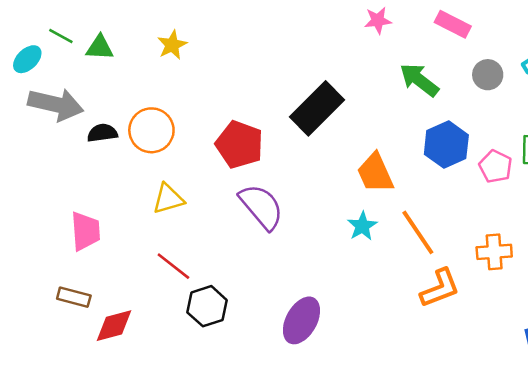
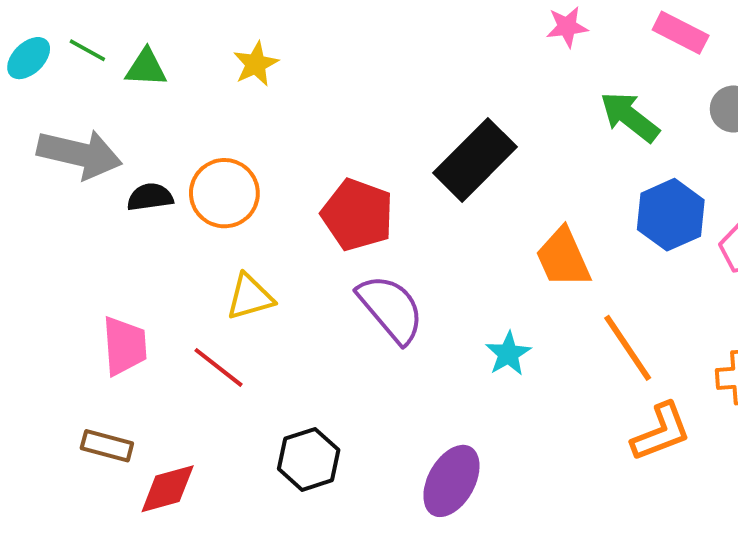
cyan ellipse: (27, 59) -> (29, 58), moved
cyan star: (362, 226) -> (508, 354), moved
red line: (173, 266) -> (219, 367), moved

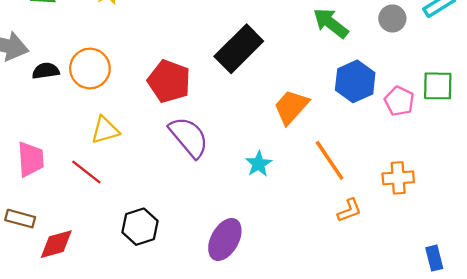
orange trapezoid: (563, 258) -> (291, 107), turned 66
orange L-shape: (661, 432) -> (349, 210), size x0.7

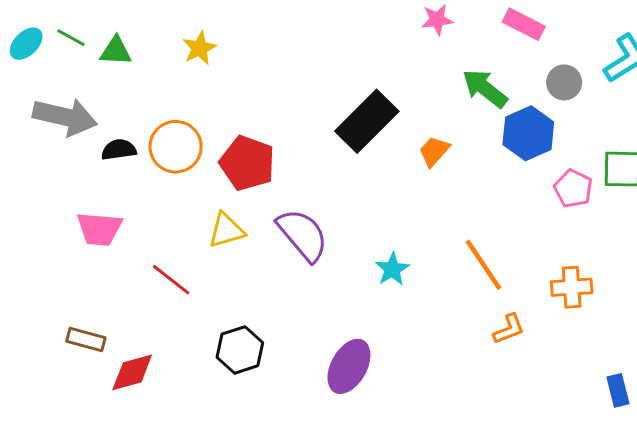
red pentagon: (169, 81) -> (247, 163), moved
blue hexagon: (355, 81) -> (528, 133), moved
orange trapezoid: (291, 107) -> (434, 151), moved, size x0.7
yellow triangle: (105, 130) -> (226, 230), moved
pink trapezoid: (31, 159) -> (99, 229), moved, turned 99

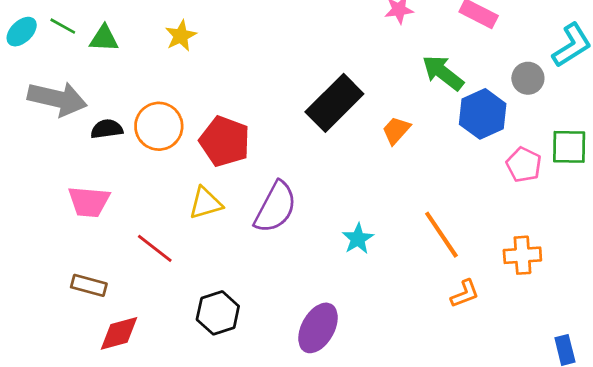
gray circle: (564, 82) -> (528, 78), moved
purple semicircle: (303, 235) -> (275, 207), turned 68
brown rectangle: (86, 339) -> (89, 285), moved

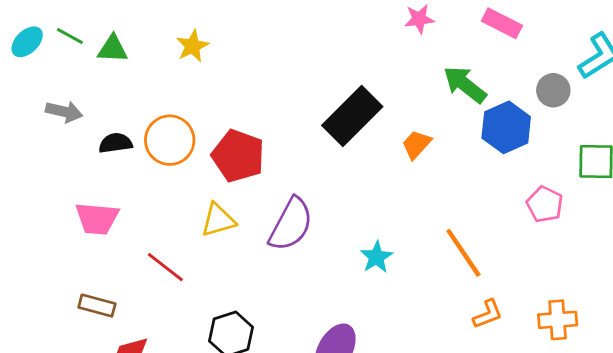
gray arrow: (57, 99) -> (64, 112), size x0.6
pink pentagon: (524, 165) -> (545, 204), moved
orange cross: (522, 255) -> (558, 320), moved

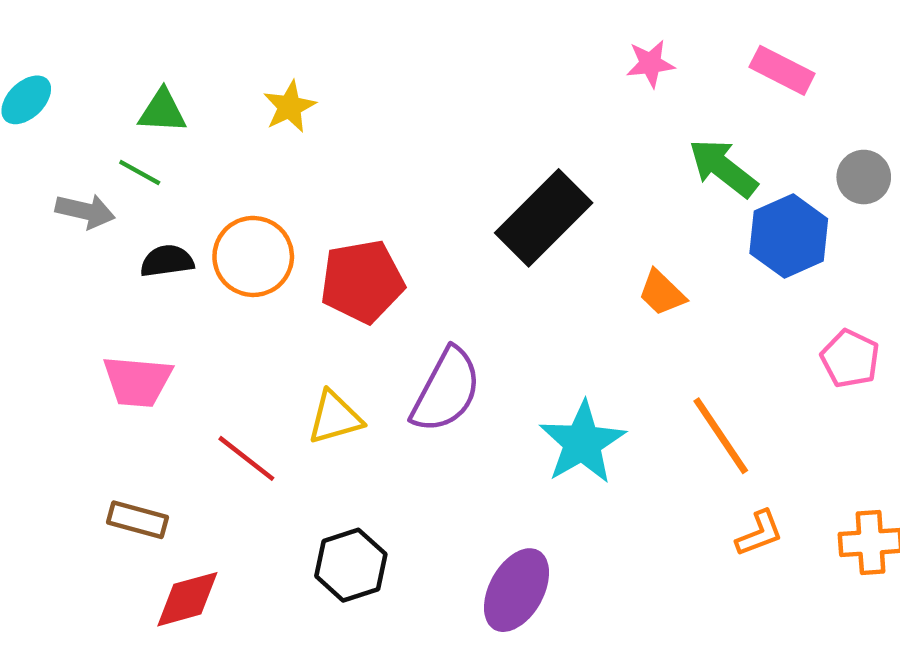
green line: (70, 36) -> (140, 172), moved
orange trapezoid: (416, 144) -> (662, 293), moved, turned -88
red pentagon: (238, 156) -> (362, 281), turned -30
yellow triangle: (218, 220) -> (335, 418), moved
cyan star: (376, 257) -> (582, 443), size x1.6

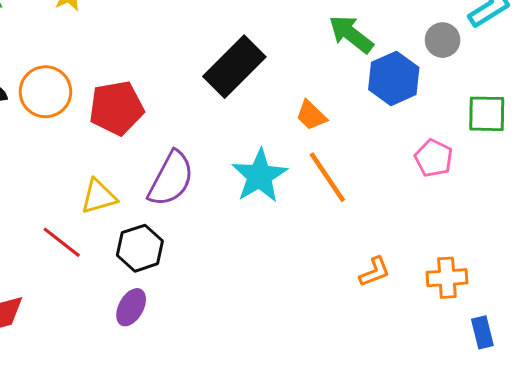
orange line: (721, 436) -> (327, 177), moved
cyan star: (582, 443) -> (259, 176), moved
red line: (246, 458) -> (62, 242), moved
black hexagon: (351, 565) -> (140, 248), moved
purple ellipse: (516, 590) -> (131, 307), moved, size x0.7

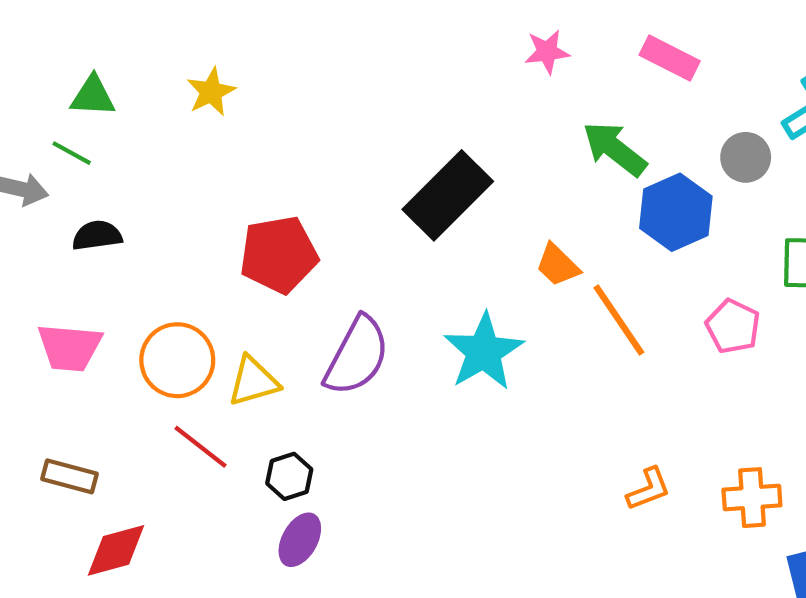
orange circle: (45, 92) -> (177, 360), moved
orange line: (327, 177) -> (619, 320), moved
black hexagon: (140, 248) -> (289, 476), moved, size x0.7

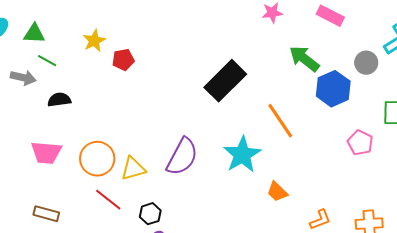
yellow star: (211, 92) -> (94, 41), moved
green triangle: (93, 96) -> (34, 34), moved
red pentagon: (279, 255) -> (123, 60), moved, size x0.6
orange trapezoid: (558, 265) -> (277, 192), moved
orange line: (619, 320) -> (280, 121), moved

